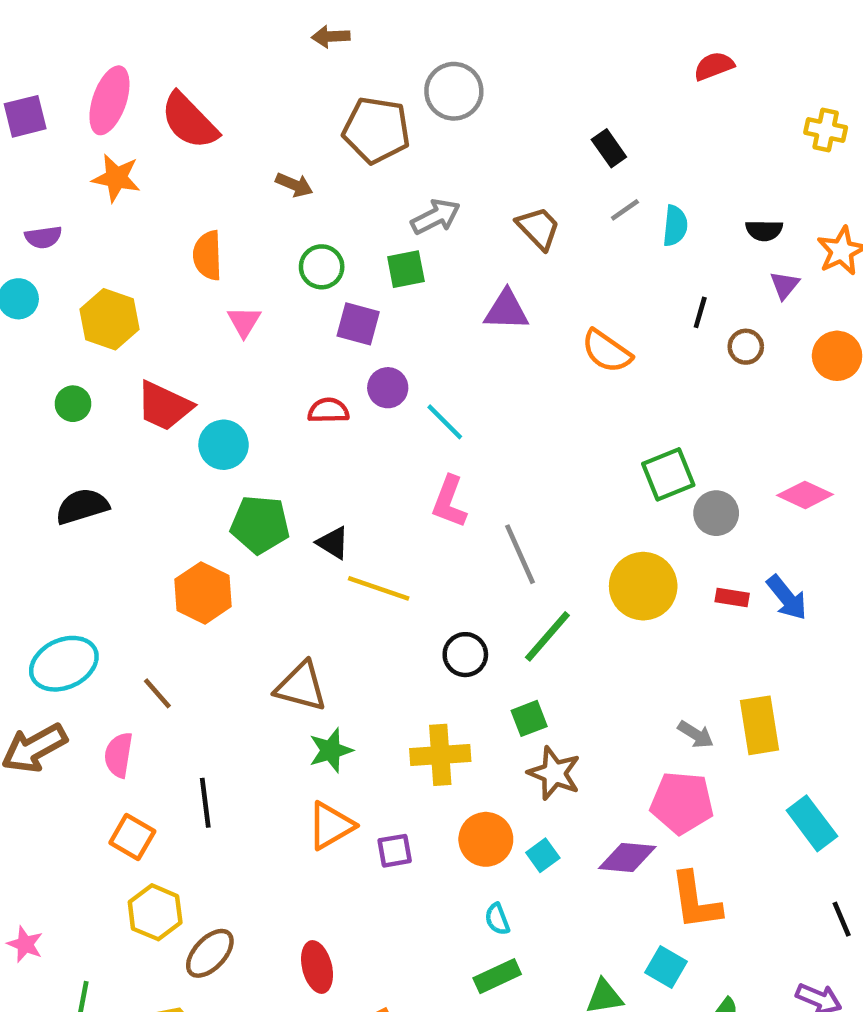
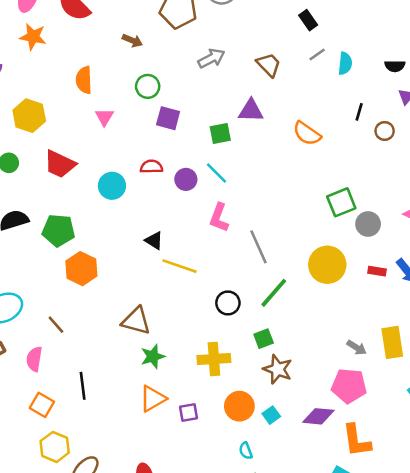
green square: (406, 269) -> (220, 134), moved
purple circle: (388, 388) -> (186, 179), moved
cyan circle: (224, 445) -> (112, 186), moved
green pentagon: (260, 525) -> (58, 230), moved

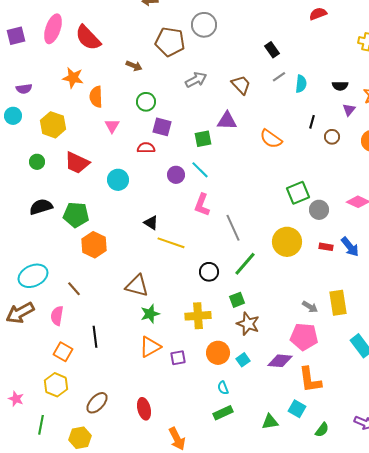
orange star: (33, 37) -> (73, 78), moved
red semicircle: (151, 167) -> (146, 148), moved
yellow hexagon: (55, 447) -> (56, 385), moved

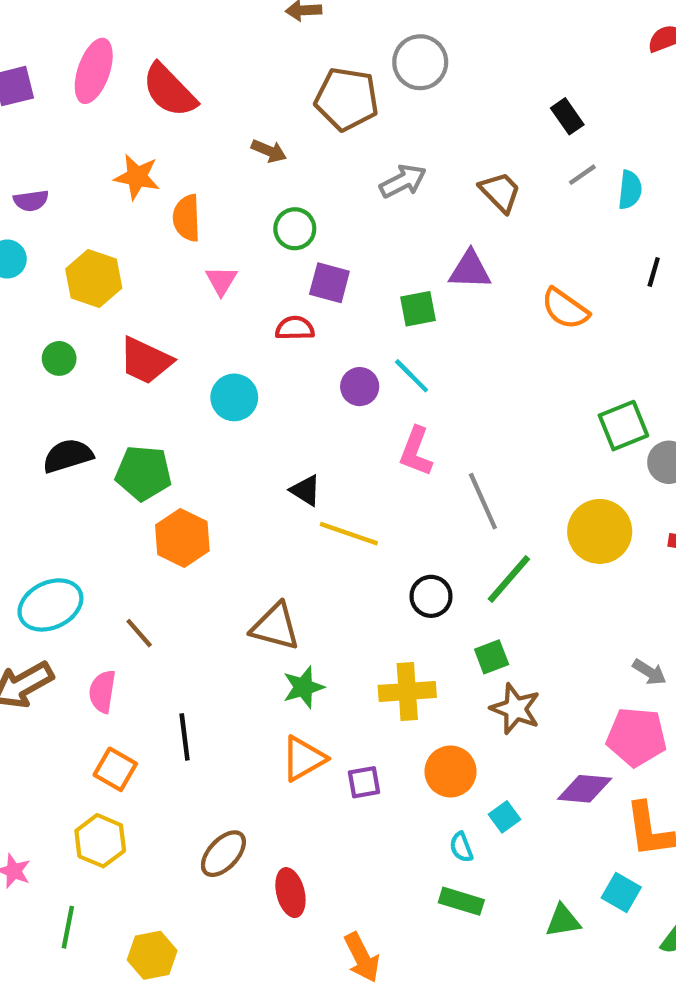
cyan square: (243, 360) -> (505, 817), moved
brown ellipse: (97, 403) -> (223, 854), moved
green rectangle: (223, 413) -> (461, 901), turned 42

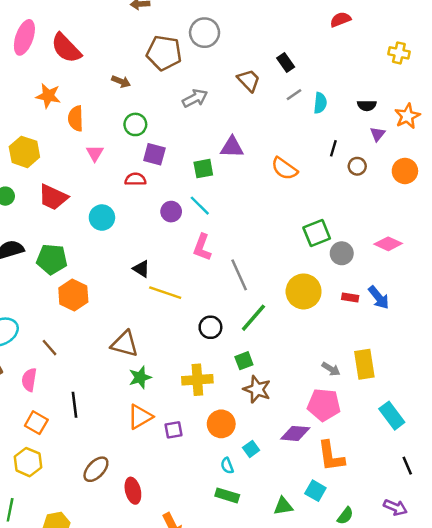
brown trapezoid: (500, 192) -> (249, 80), moved

